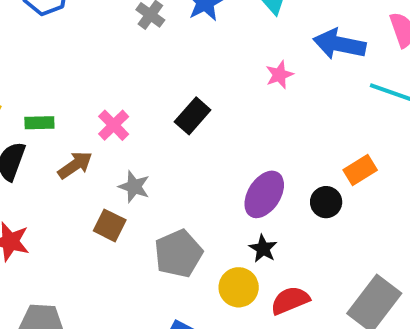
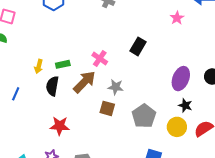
brown arrow: (75, 165) -> (84, 82), size x1.4

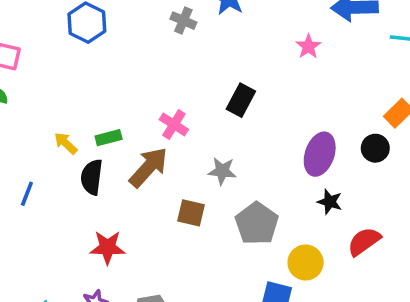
yellow arrow: (39, 66) -> (66, 143), turned 120
gray star: (116, 87) -> (222, 171), moved
yellow circle: (177, 127) -> (306, 263), moved

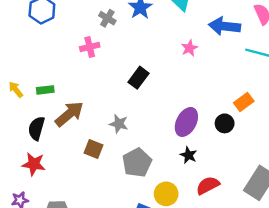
pink cross: (174, 124) -> (90, 47), moved, turned 36
black semicircle: (92, 177) -> (36, 128), moved

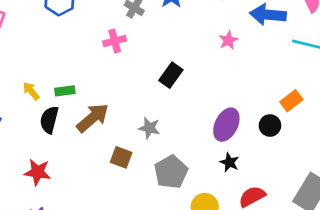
black semicircle: (36, 128) -> (49, 120), moved
red star: (34, 164) -> (37, 172), moved

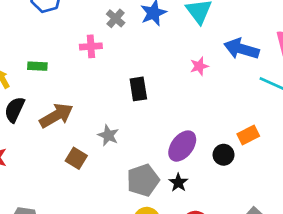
black rectangle: (171, 75) -> (138, 89), turned -55
green rectangle: (65, 91) -> (37, 66), moved
gray pentagon: (171, 172) -> (143, 180), moved

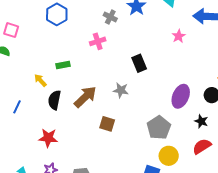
gray star: (108, 135) -> (121, 90), moved
black star: (178, 183) -> (201, 121), moved

